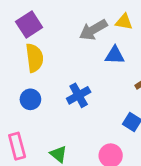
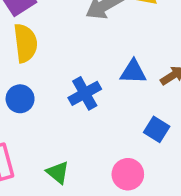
blue triangle: (115, 55) -> (133, 72), moved

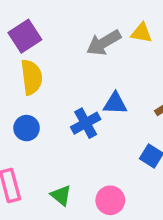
blue triangle: (133, 72) -> (115, 103), moved
pink circle: (128, 174) -> (110, 200), moved

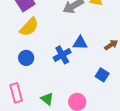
yellow semicircle: (31, 77) -> (29, 27), turned 50

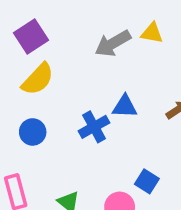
blue square: (102, 75) -> (147, 181), moved

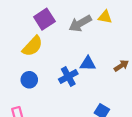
purple square: (31, 36) -> (44, 19), moved

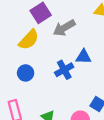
gray arrow: (80, 23) -> (64, 28), moved

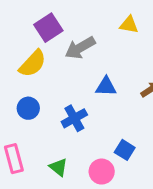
blue cross: (64, 70) -> (74, 118), moved

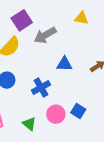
pink circle: (102, 172) -> (56, 114), moved

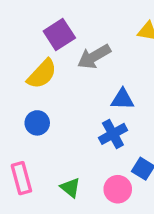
blue cross: (41, 88) -> (113, 134), moved
pink circle: (56, 114) -> (118, 189), moved

